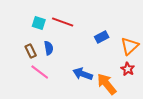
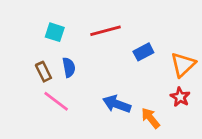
red line: (63, 22) -> (105, 31), moved, turned -35
orange arrow: (107, 84) -> (151, 118), size x0.7

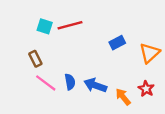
red line: (105, 31) -> (70, 25), moved
blue semicircle: (69, 67) -> (70, 82), moved
red star: (180, 97) -> (146, 89), moved

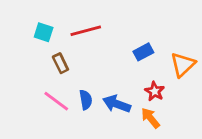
cyan square: (45, 26) -> (44, 32), moved
brown rectangle: (35, 59) -> (60, 63), moved
red star: (146, 89) -> (155, 91), moved

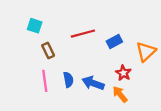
red line: (86, 31) -> (83, 34), moved
pink line: (56, 101) -> (45, 81), turned 45

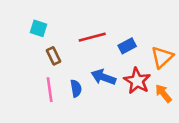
red star: (123, 73) -> (137, 81), size x1.5
blue arrow: (93, 83) -> (103, 77), moved
orange arrow: (120, 94) -> (163, 93), moved

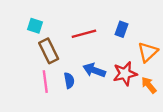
blue rectangle: (127, 46) -> (122, 29), moved, turned -42
brown rectangle: (53, 56) -> (49, 51), size x1.5
red star: (137, 81) -> (125, 74), turned 30

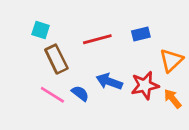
blue rectangle: (122, 29) -> (141, 34), turned 56
blue semicircle: (69, 80) -> (80, 93), turned -42
pink line: (45, 82) -> (52, 95), turned -50

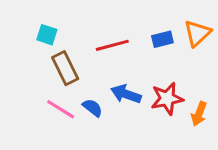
orange triangle: (171, 60) -> (197, 33), moved
orange arrow: (173, 99) -> (199, 114), turned -120

